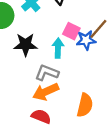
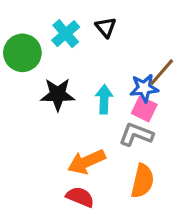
pink square: (71, 31) -> (144, 109), moved
gray L-shape: (47, 73) -> (136, 135), moved

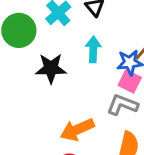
cyan arrow: (104, 99) -> (93, 49), moved

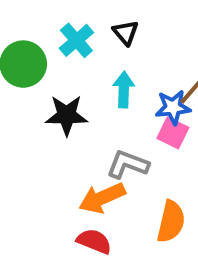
gray L-shape: (122, 105) -> (128, 164), moved

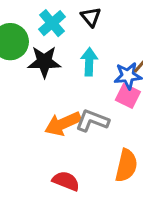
black star: (67, 115) -> (44, 62), moved
orange arrow: (102, 198) -> (63, 124), moved

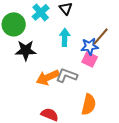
black star: (44, 62) -> (26, 50), moved

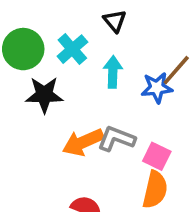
cyan cross: (41, 12) -> (72, 49), moved
pink square: (90, 59) -> (157, 156), moved

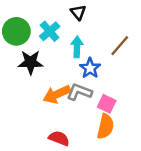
blue star: (157, 88) -> (90, 68), moved, turned -30

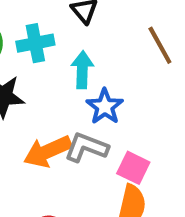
cyan cross: (50, 31) -> (35, 43), turned 30
brown line: (120, 46) -> (160, 45), moved, turned -70

